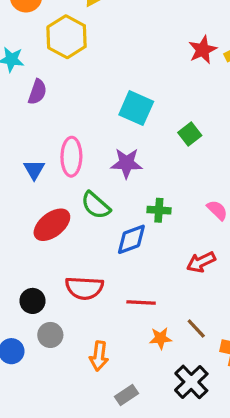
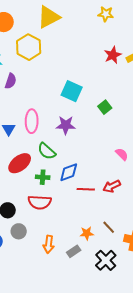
green cross: (159, 210) -> (43, 177), moved
red line: (141, 303) -> (86, 189), moved
gray rectangle: (126, 395) -> (74, 251), moved

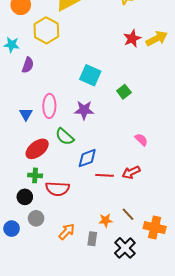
green cross: (43, 177) -> (35, 175), moved
orange arrow: (49, 244) -> (67, 232), turned -144
gray rectangle: (74, 251) -> (92, 239), turned -48

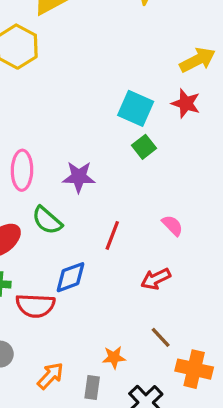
red star: (132, 39) -> (186, 103), moved, turned -30
cyan square: (90, 75) -> (136, 108), moved
blue diamond: (87, 158) -> (70, 277), moved
red line: (105, 175) -> (112, 235), moved, turned -72
brown line: (128, 214) -> (161, 337), moved

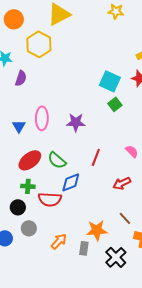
green semicircle: (47, 220) -> (57, 160), moved
orange star: (114, 357) -> (97, 230), size x1.5

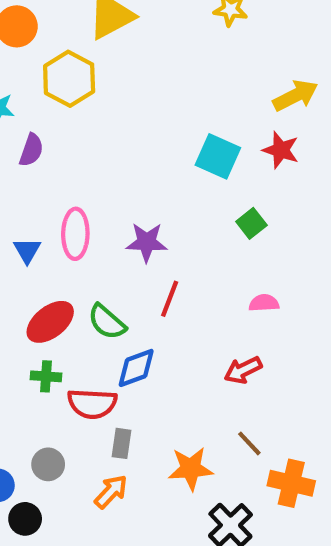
green square: (115, 104) -> (251, 223), moved
pink semicircle: (132, 151) -> (264, 303), turned -48
red line: (96, 157) -> (170, 299), moved
black circle: (18, 207) -> (25, 519), moved
gray rectangle: (84, 248) -> (121, 443), moved

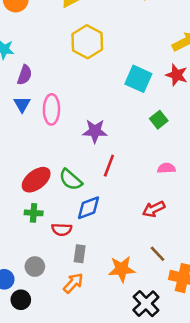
yellow hexagon: (69, 79) -> (87, 42), moved
pink ellipse: (75, 234) -> (51, 109), moved
blue triangle: (27, 251) -> (22, 104), moved
red semicircle: (92, 404) -> (62, 229), size x0.7

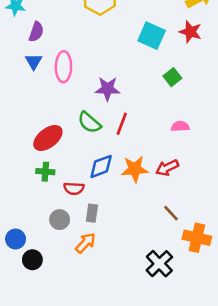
green semicircle: (71, 180) -> (89, 122), moved
gray circle: (35, 267) -> (60, 220), moved
orange star: (122, 269) -> (135, 169), moved

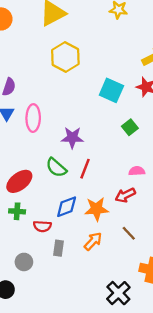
red arrow: (167, 168) -> (125, 195), moved
brown line: (171, 213) -> (129, 233), moved
gray circle: (60, 220) -> (24, 262), moved
orange arrow: (86, 243) -> (93, 241), moved

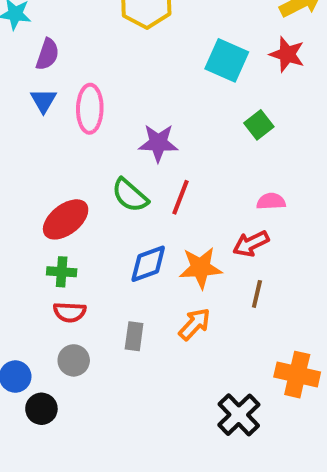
red semicircle: (42, 226) -> (70, 312), moved
brown line: (129, 233) -> (257, 294), moved, turned 56

